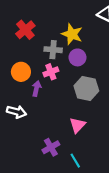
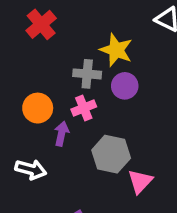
red cross: (25, 30) -> (41, 24), moved
gray hexagon: (86, 88) -> (111, 154), moved
pink triangle: (77, 125) -> (140, 181), moved

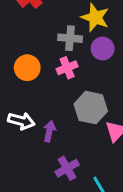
purple arrow: (62, 134) -> (49, 131), moved

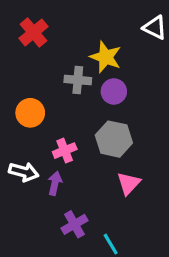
pink cross: (67, 68) -> (65, 151), moved
gray hexagon: (91, 108) -> (114, 139), moved

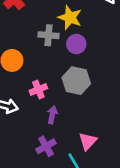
purple arrow: (55, 183) -> (52, 115), moved
pink triangle: (129, 183) -> (88, 141), moved

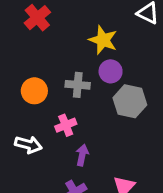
gray cross: (49, 35) -> (78, 85), moved
gray hexagon: (76, 81) -> (130, 101), moved

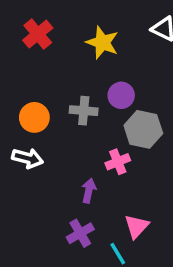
yellow star: (103, 40) -> (102, 43), moved
pink cross: (66, 125) -> (118, 162), moved
white arrow: (28, 145) -> (28, 158), moved

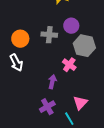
white arrow: (28, 158) -> (16, 63), turned 48
pink cross: (118, 162) -> (69, 65), turned -32

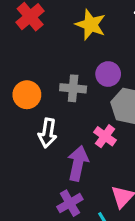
white arrow: (16, 63) -> (48, 133), moved, turned 36
purple arrow: (52, 82) -> (78, 163), size x1.5

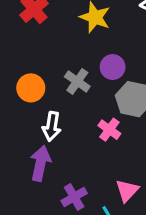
gray cross: (73, 88) -> (77, 81), turned 30
purple arrow: (78, 163) -> (40, 163), moved

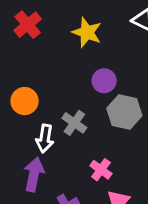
gray cross: (77, 81) -> (74, 123), moved
pink cross: (109, 130) -> (101, 170), moved

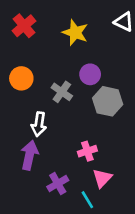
orange circle: (25, 101) -> (21, 78), moved
gray cross: (74, 123) -> (62, 92), moved
pink cross: (101, 170) -> (87, 151), turned 36

